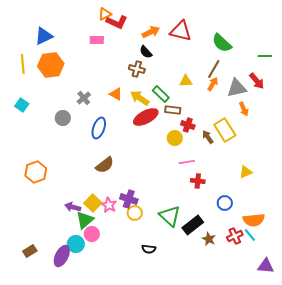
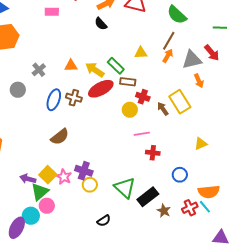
brown cross: (137, 69) -> (74, 98), moved
orange triangle: (116, 94) -> (71, 66), turned -32
black semicircle: (149, 249) -> (104, 221), turned -40

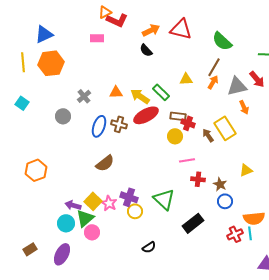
brown rectangle: (128, 82) -> (178, 116), moved
green triangle: (125, 188) -> (164, 199), moved
cyan line: (205, 207) -> (250, 233), turned 32
brown star: (164, 211) -> (220, 184), moved
cyan circle: (31, 216) -> (66, 223), moved

